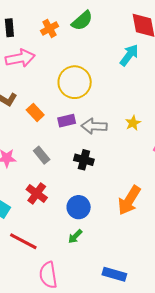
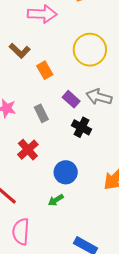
purple rectangle: (67, 121) -> (71, 99), moved, turned 42

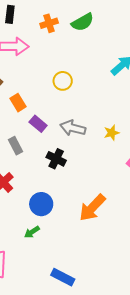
yellow circle: (90, 50) -> (63, 81), size x0.6
purple rectangle: (71, 99) -> (38, 124), moved

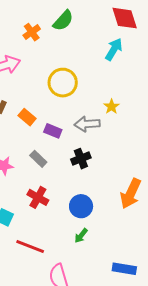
yellow circle: (63, 81) -> (63, 83), size x1.5
yellow star: (112, 133) -> (111, 107), moved
black cross: (56, 159) -> (81, 159), turned -30

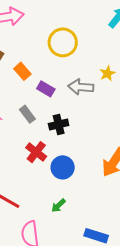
black cross: (81, 159) -> (59, 125), moved
red cross: (38, 197) -> (36, 152), moved
green arrow: (81, 236) -> (58, 206), moved

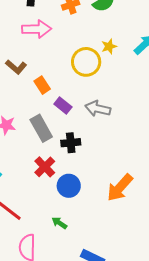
yellow star: (107, 73) -> (109, 46), moved
gray rectangle: (27, 114) -> (41, 128), size x1.5
green arrow: (58, 206) -> (59, 223), turned 70

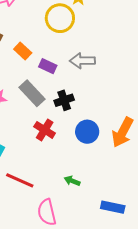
blue circle: (69, 186) -> (87, 132), moved

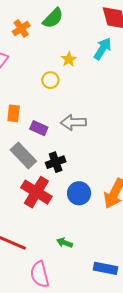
yellow circle: (60, 18) -> (50, 80), size x0.6
orange rectangle: (23, 51) -> (14, 113), turned 54
red cross: (45, 130) -> (36, 192), size x1.4

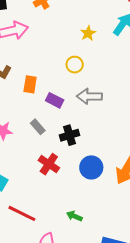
yellow circle: (50, 80) -> (75, 65), moved
gray rectangle: (23, 155) -> (38, 127), size x0.6
red cross: (36, 192) -> (49, 164), size x0.7

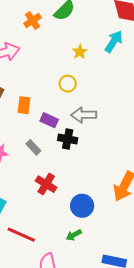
black cross: (70, 135) -> (68, 139), moved, turned 30
blue circle: (91, 167) -> (82, 206), moved
green arrow: (74, 216) -> (74, 235), turned -49

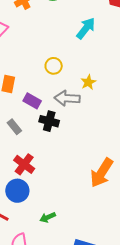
cyan arrow: (114, 41) -> (86, 28), moved
yellow star: (80, 52) -> (88, 82), moved
blue circle: (82, 206) -> (17, 191), moved

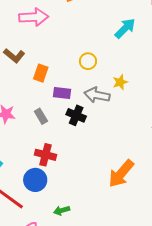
purple rectangle: (32, 101) -> (62, 93), turned -30
red cross: (24, 164) -> (45, 155), turned -30

